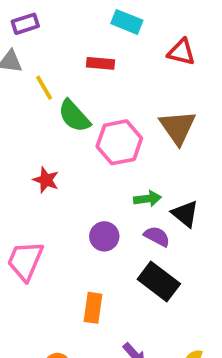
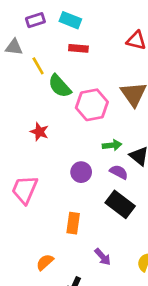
cyan rectangle: (127, 22) -> (70, 20), moved
purple rectangle: (25, 24) -> (35, 20), moved

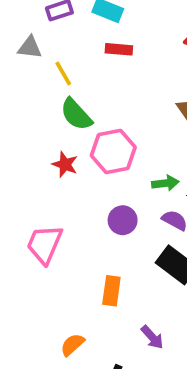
green semicircle: (60, 86) -> (76, 114), moved
pink hexagon: (92, 105) -> (113, 151), moved

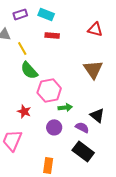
red star: (65, 164) -> (24, 111), moved
green arrow: (165, 183) -> (65, 107), moved

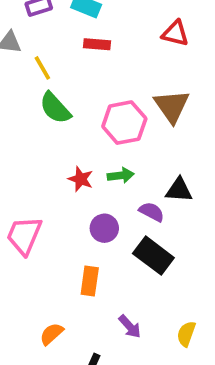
pink hexagon: (49, 90) -> (124, 123), moved
red star: (24, 111) -> (81, 179), moved
black triangle: (97, 115) -> (179, 190), turned -35
purple circle: (54, 127) -> (104, 228), moved

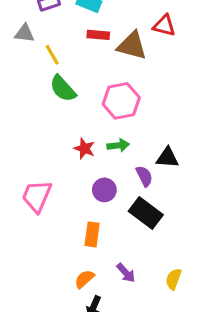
brown triangle: (172, 106) -> (132, 46), moved, turned -40
purple semicircle: (152, 212) -> (144, 176), turned 35
orange semicircle: (51, 334) -> (84, 279), moved

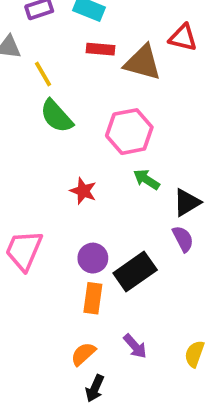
green arrow: (118, 145) -> (147, 179), moved, turned -140
black triangle: (167, 158) -> (187, 202), turned -35
purple semicircle: (144, 176) -> (183, 239), moved
purple circle: (104, 190) -> (93, 258), moved
black rectangle: (146, 213) -> (135, 271), moved, turned -72

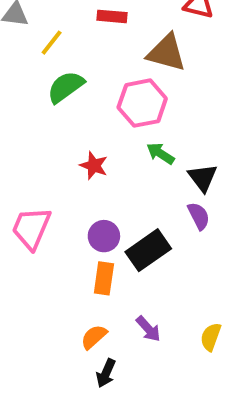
brown triangle: (143, 62) -> (166, 53), moved
yellow line: (43, 74) -> (52, 43), turned 68
green semicircle: (56, 116) -> (66, 87), turned 96
black triangle: (187, 202) -> (203, 178), turned -36

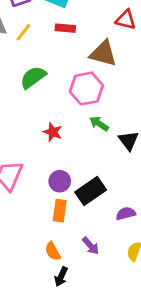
yellow line: (52, 43) -> (23, 32), moved
purple semicircle: (199, 216) -> (126, 213), moved, turned -78
orange semicircle: (94, 337) -> (53, 251), turned -78

